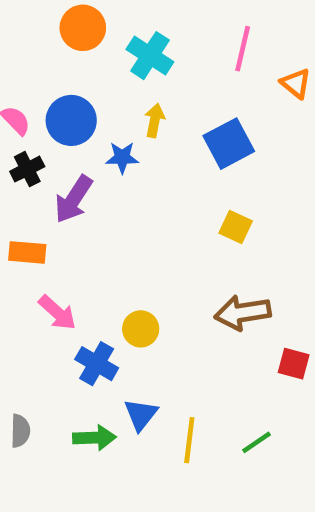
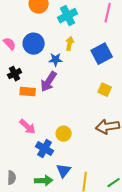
cyan cross: (150, 56) -> (68, 16), turned 30
black cross: (27, 169) -> (15, 74), moved
purple arrow: (74, 199) -> (49, 82), moved
orange rectangle: (27, 252) -> (28, 92), moved

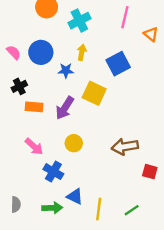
purple arrow: (49, 82) -> (65, 108), moved
yellow square: (105, 90) -> (94, 93), moved, size x1.5
yellow circle: (64, 134) -> (74, 143), moved
blue triangle: (64, 171) -> (75, 197), turned -42

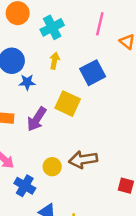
blue star: (66, 71) -> (27, 82), moved
yellow circle: (74, 143) -> (52, 167), moved
brown arrow: (125, 147) -> (83, 160), moved

